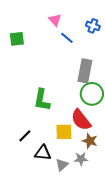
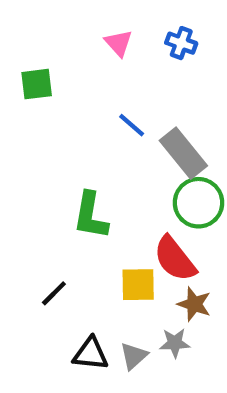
blue cross: (93, 26) -> (181, 43), moved
blue line: (67, 38) -> (132, 125), moved
gray rectangle: (85, 71) -> (183, 153), turned -50
black triangle: (43, 153) -> (91, 354), moved

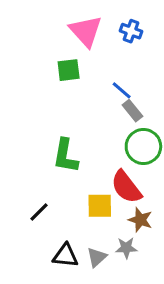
pink triangle: (119, 43) -> (86, 31), size x1.6
green square: (37, 84) -> (69, 70), moved
blue line: (132, 125) -> (122, 90), moved
gray rectangle: (183, 153) -> (132, 111), size x0.6

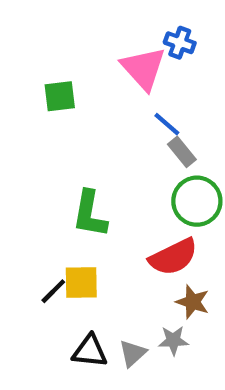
pink triangle: (86, 31) -> (143, 68), moved
green square: (69, 70) -> (60, 96), moved
red semicircle: (126, 187) -> (173, 257), turned -78
yellow square: (100, 206) -> (81, 283), moved

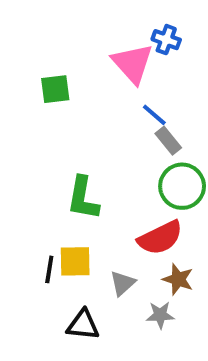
black line: (53, 291) -> (49, 269), turned -36
gray triangle: (133, 353) -> (123, 283), moved

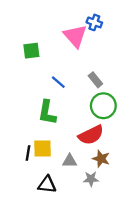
blue line: (154, 115) -> (58, 82), moved
gray triangle: (123, 283) -> (70, 161), turned 42

